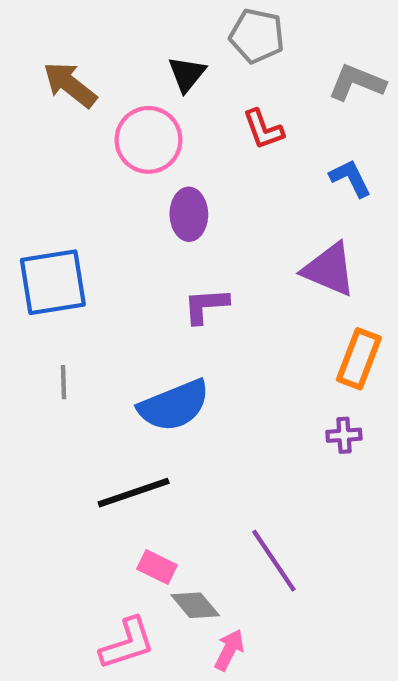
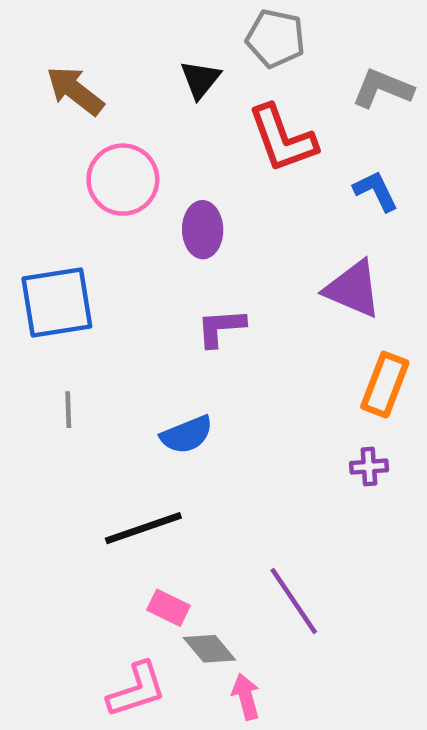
red L-shape: (263, 129) -> (282, 139), size x1.6
pink circle: (148, 140) -> (123, 180), moved
blue semicircle: (174, 406) -> (187, 435), size x0.7
pink arrow: (229, 650) -> (246, 697), turned -42

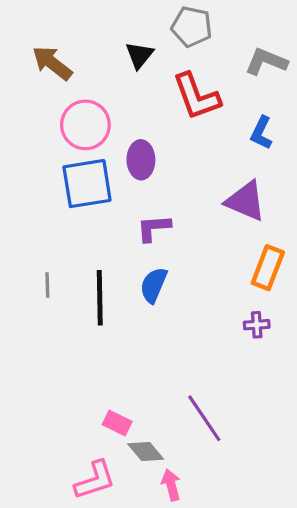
blue L-shape: (376, 191) -> (261, 133), turned -128
blue square: (57, 303) -> (87, 184), moved
blue semicircle: (187, 435) -> (154, 285), moved, turned 135
black line: (143, 528) -> (100, 298), moved, turned -72

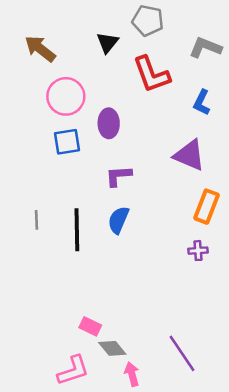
blue square: (87, 184) -> (67, 142), size x0.7
purple line: (204, 418) -> (182, 353), moved

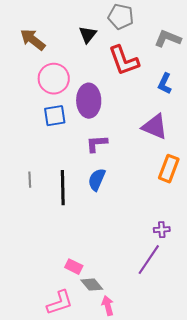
purple ellipse: (109, 123) -> (89, 101), size x1.4
purple cross: (198, 251) -> (162, 230), moved
purple line: (182, 353) -> (149, 260), moved, turned 68

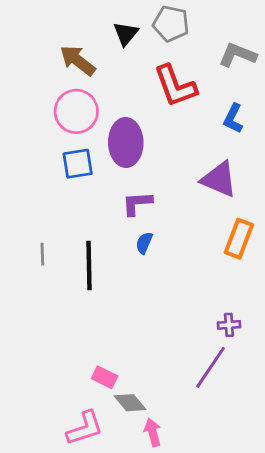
black triangle: (88, 35) -> (126, 34), moved
brown arrow: (33, 40) -> (78, 60), moved
blue semicircle: (97, 180) -> (144, 243), moved, size x0.7

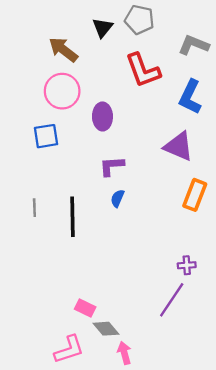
blue L-shape: (233, 118) -> (190, 97), size x1.4
purple ellipse: (126, 142) -> (102, 116), size x0.7
blue square: (78, 164) -> (46, 136), moved

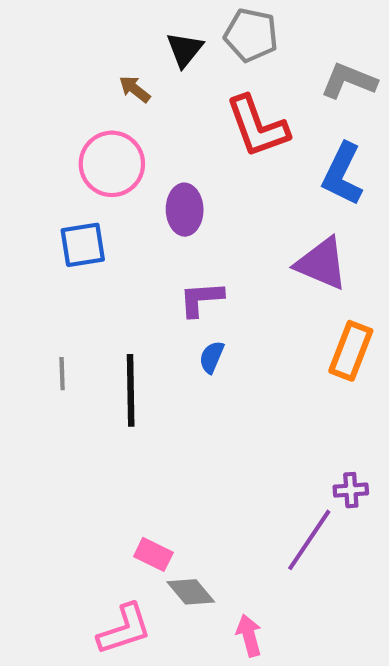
brown arrow: (63, 50) -> (135, 89), moved, size x0.6
purple cross: (187, 265) -> (351, 490), moved
pink arrow: (124, 353) -> (249, 635), moved

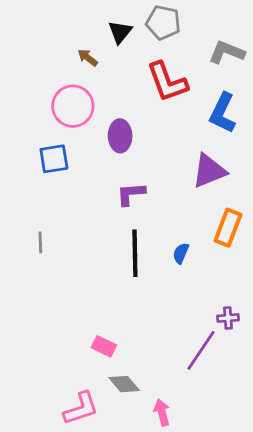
purple triangle: (322, 264) -> (209, 171), turned -45
blue semicircle: (212, 357) -> (181, 253), moved
black line: (131, 390) -> (135, 253), moved
pink rectangle: (153, 554) -> (104, 346), moved

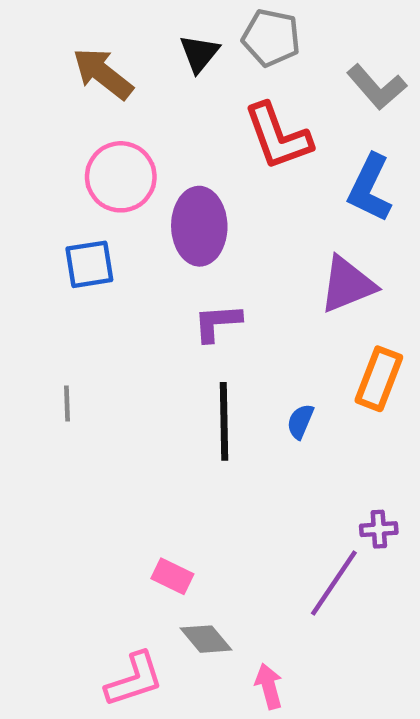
gray L-shape: (227, 52) -> (377, 87), turned -153
brown arrow: (88, 58) -> (103, 74), moved, size x1.8
purple ellipse: (120, 136) -> (199, 226), size x1.4

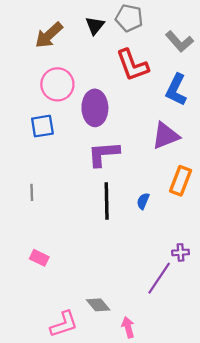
brown arrow: (103, 74) -> (49, 35), turned -80
purple L-shape: (217, 323) -> (103, 154), size x1.4
pink rectangle: (172, 576) -> (39, 258), moved

